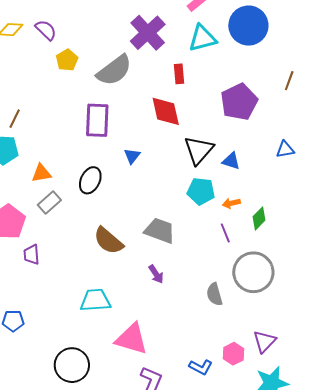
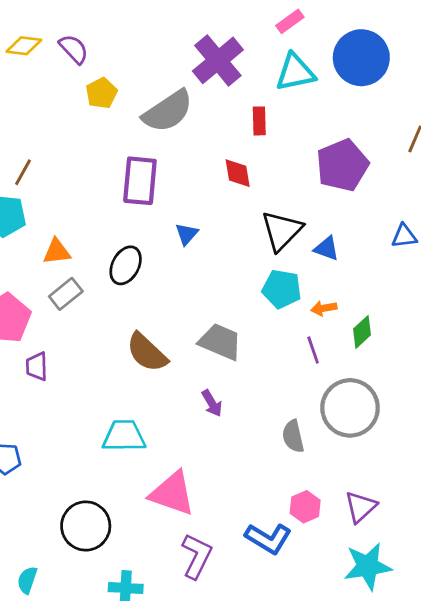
red diamond: (166, 111) -> (238, 173), size x0.7
pink hexagon: (234, 354) -> (305, 507), moved
blue L-shape: (201, 367) -> (268, 538), size x1.4

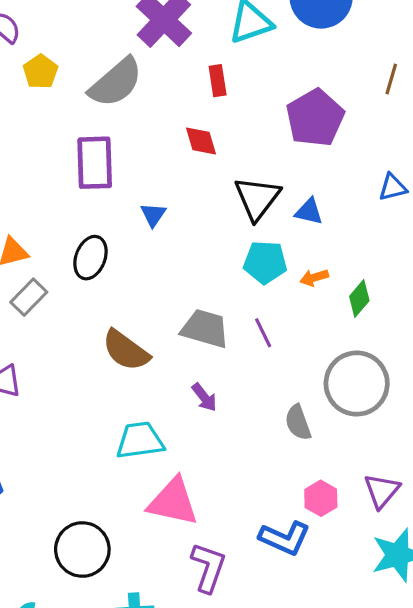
purple line: (313, 350) -> (263, 333), moved
cyan trapezoid: (124, 436) -> (140, 440), moved

